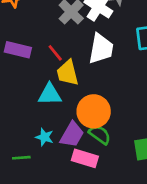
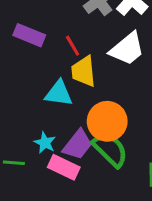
white trapezoid: (101, 49) -> (127, 49), turned 32
green semicircle: (100, 135) -> (110, 150), size x1.4
pink rectangle: (85, 158) -> (64, 167), moved

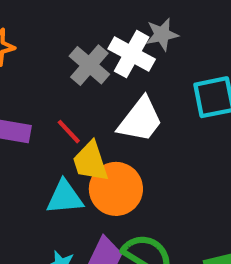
orange circle: (107, 121) -> (116, 189), moved

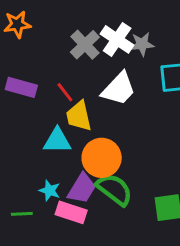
gray star: (162, 34) -> (142, 44), moved
orange circle: (116, 189) -> (102, 158), moved

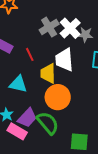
white trapezoid: (119, 89) -> (64, 60), turned 120
yellow trapezoid: (79, 116) -> (48, 73), moved
orange circle: (102, 158) -> (58, 97), moved

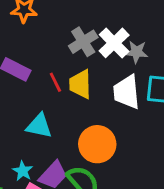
white trapezoid: (64, 60) -> (127, 92), moved
yellow trapezoid: (48, 73) -> (80, 84), moved

